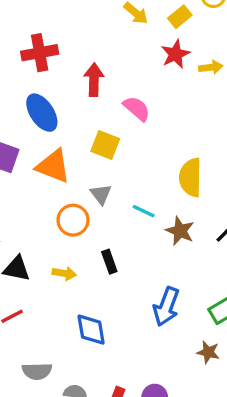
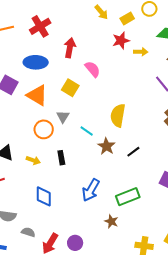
red cross: (40, 53) -> (40, 26), turned -30
blue ellipse: (42, 113) -> (36, 62), turned -65

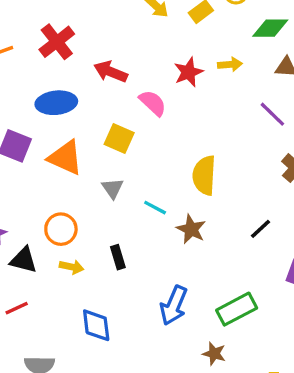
red star: (121, 40) -> (188, 72), moved
red arrow: (70, 48) -> (111, 72), turned -72
orange circle: (44, 129) -> (61, 229), moved
black line: (133, 152) -> (260, 229), moved

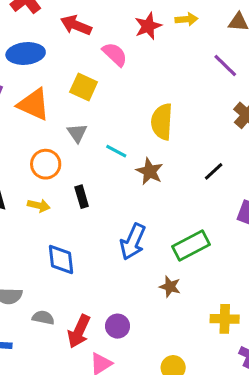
orange circle: (61, 229) -> (46, 164), moved

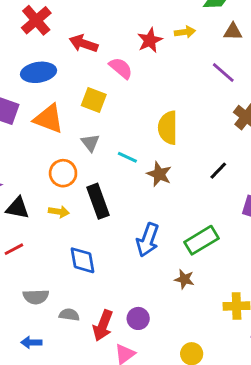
black rectangle: (82, 197) -> (98, 201), size x1.6

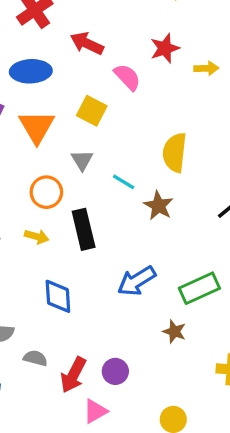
yellow arrow: (185, 32) -> (206, 68), moved
orange triangle: (49, 119) -> (37, 127), turned 32
blue arrow: (148, 240) -> (137, 281), turned 32

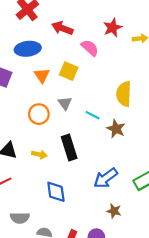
orange triangle: (37, 127) -> (42, 75), moved, size x0.7
orange circle: (46, 192) -> (39, 114), moved
brown star: (174, 332) -> (114, 211), moved

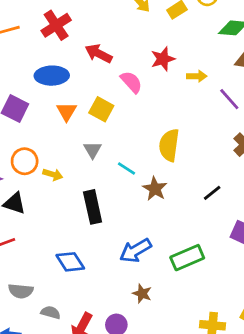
orange circle: (39, 114) -> (25, 161), moved
yellow arrow: (39, 154) -> (53, 174), moved
blue diamond: (56, 192) -> (70, 262), turned -30

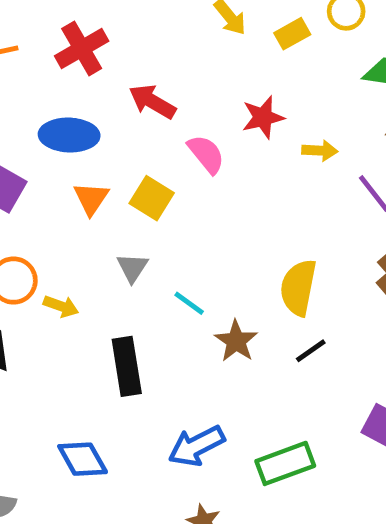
yellow semicircle: (169, 145) -> (298, 288), moved
black line: (212, 193) -> (311, 351), moved

